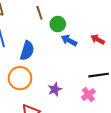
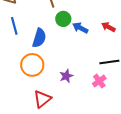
green circle: (58, 24) -> (63, 19), moved

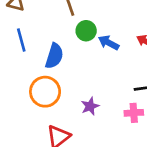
pink cross: (99, 81) -> (134, 113), turned 32

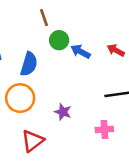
purple star: (90, 106) -> (63, 112), turned -30
pink cross: (134, 113) -> (104, 130), moved

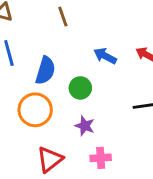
green circle: (59, 40) -> (80, 88), moved
pink cross: (104, 130) -> (101, 158), moved

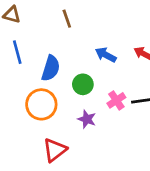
pink cross: (101, 158) -> (116, 100), moved, turned -30

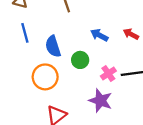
blue semicircle: (51, 68) -> (53, 46), turned 145
purple star: (87, 119) -> (100, 101), moved, size x1.5

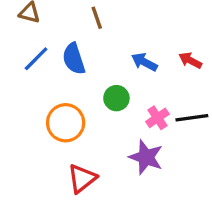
blue line: (25, 33) -> (36, 59), turned 60
blue semicircle: (53, 46) -> (74, 59), moved

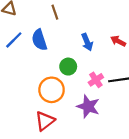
blue arrow: (144, 62) -> (87, 42), turned -140
orange circle: (66, 123) -> (52, 90), moved

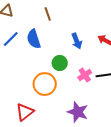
purple star: (88, 106) -> (78, 112), moved
red triangle: (45, 121) -> (25, 112), moved

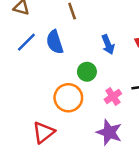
pink cross: (85, 75) -> (113, 96), moved

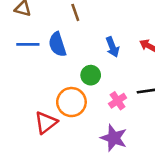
blue line: (26, 42) -> (28, 44), turned 45
red triangle: (44, 132) -> (46, 123), moved

